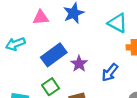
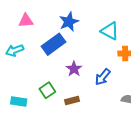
pink triangle: (41, 18) -> (26, 21), moved
blue rectangle: (54, 55) -> (54, 44), moved

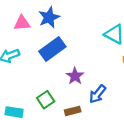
blue star: (69, 22) -> (49, 17), moved
blue arrow: (103, 77) -> (97, 94), moved

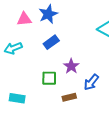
blue rectangle: (52, 49) -> (51, 42), size x0.7
green square: (46, 100) -> (49, 78), moved, turned 35

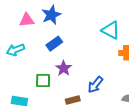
purple star: (71, 66) -> (64, 68), moved
green square: (49, 78) -> (43, 81), moved

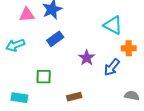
purple star: (64, 68) -> (87, 58), moved
blue arrow: (95, 85) -> (112, 67), moved

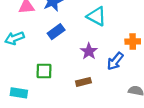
cyan triangle: (113, 25) -> (97, 16), moved
brown rectangle: (74, 97) -> (83, 82), moved

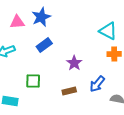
cyan triangle: (97, 16) -> (108, 31), moved
blue arrow: (115, 61) -> (97, 84), moved

